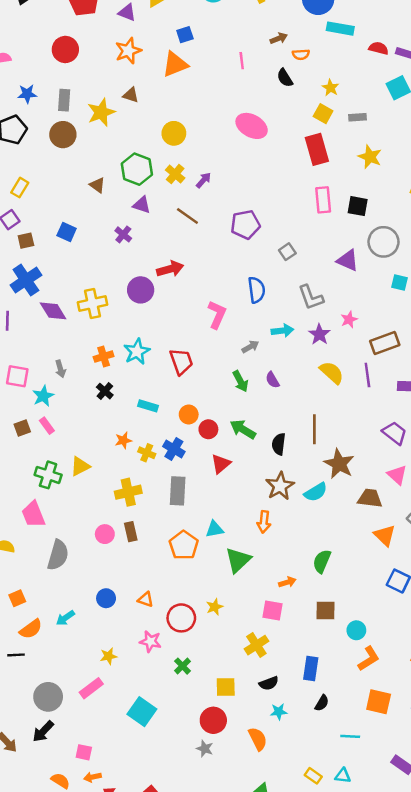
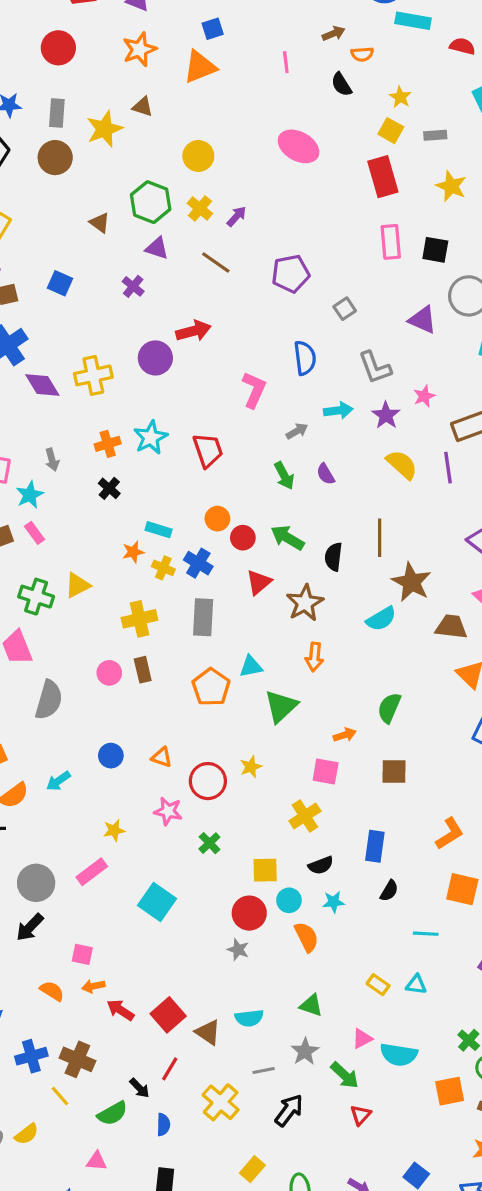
cyan rectangle: (148, 406) -> (159, 530), moved
brown star: (280, 486) -> (305, 603), moved
cyan circle: (356, 630) -> (289, 900), moved

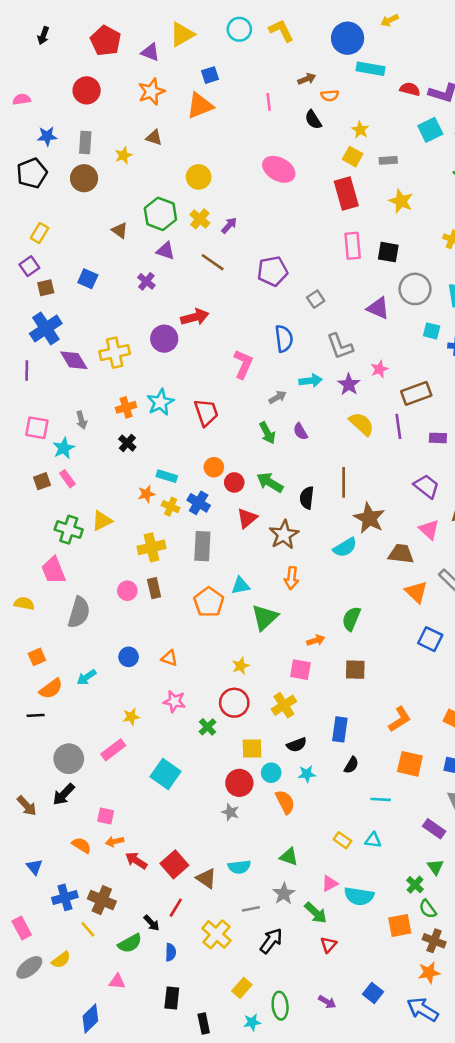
yellow star: (104, 129) -> (123, 155), size x0.6
red circle: (208, 781) -> (234, 703), moved

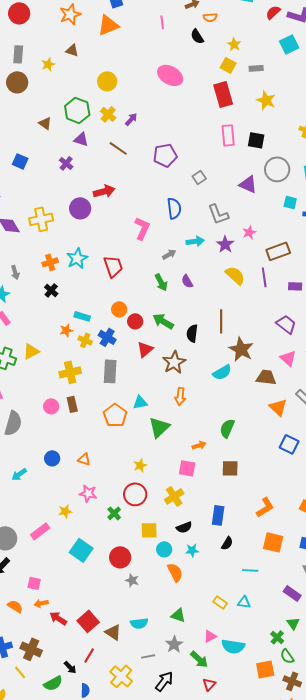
red semicircle: (410, 89) -> (273, 12), turned -56
yellow star: (131, 717) -> (65, 511), moved
red circle: (239, 783) -> (120, 557), moved

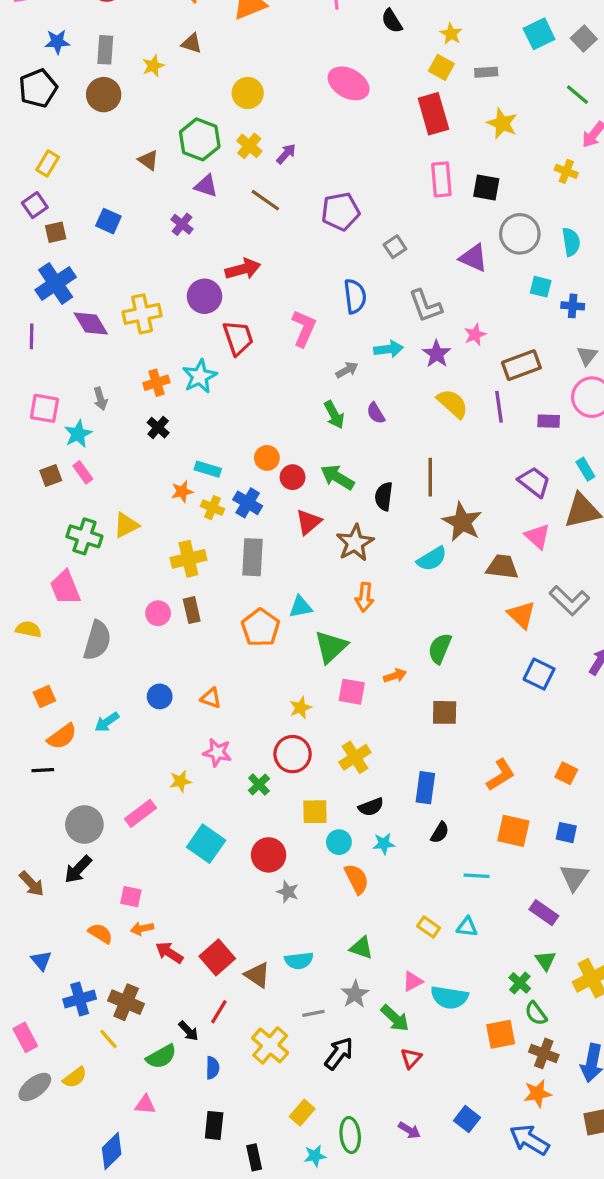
red trapezoid: (113, 266) -> (238, 338), moved
pink square: (187, 468) -> (352, 692), moved

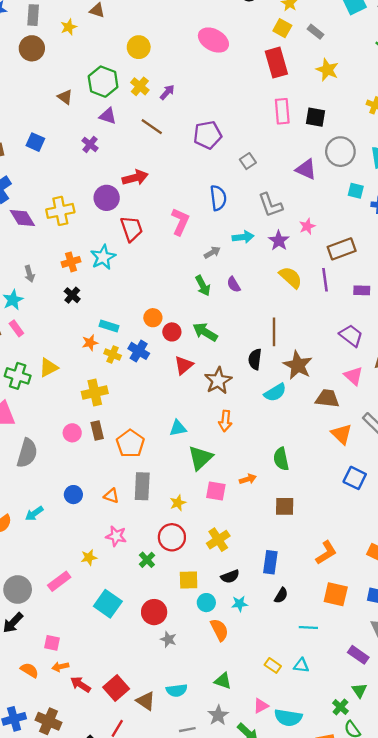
gray rectangle: (486, 72) -> (316, 32), turned 42
black semicircle: (384, 496) -> (255, 359), moved
gray rectangle: (253, 557) -> (142, 486), moved
orange pentagon: (261, 628) -> (130, 444), moved
green semicircle: (440, 648) -> (281, 459), turned -35

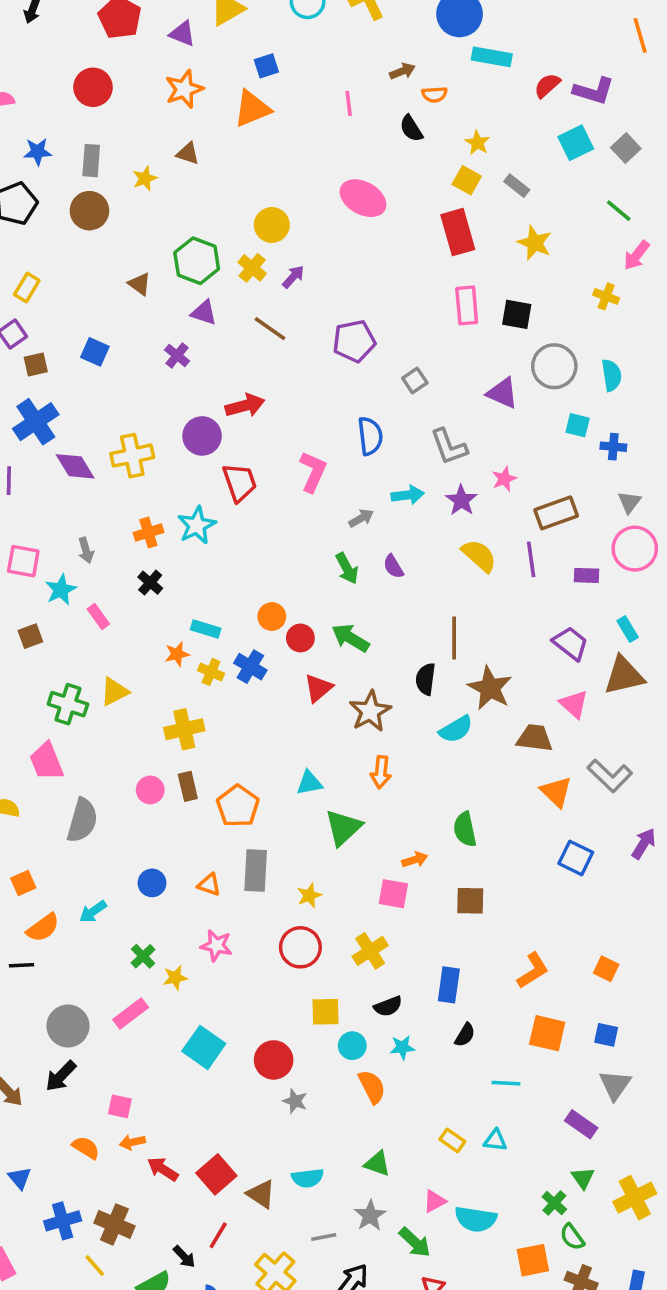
yellow circle: (139, 47) -> (272, 225), moved
pink rectangle: (16, 328) -> (98, 617), moved
pink square: (216, 491) -> (393, 894), moved
green cross: (147, 560) -> (143, 956), moved

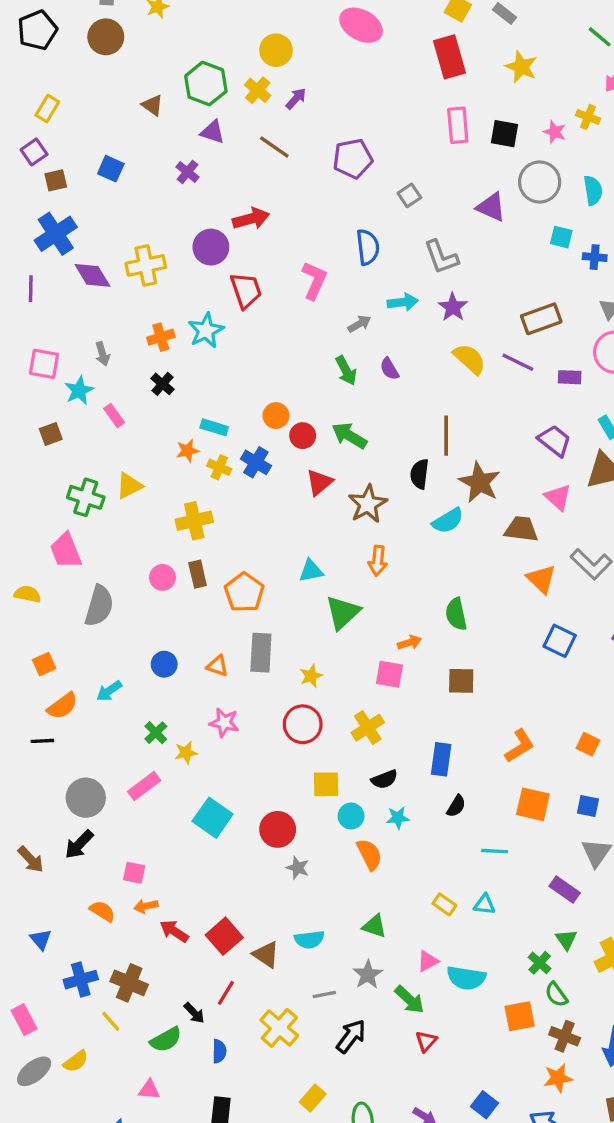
pink star: (504, 479) -> (555, 132), moved, turned -30
purple line: (531, 559) -> (518, 362), turned -56

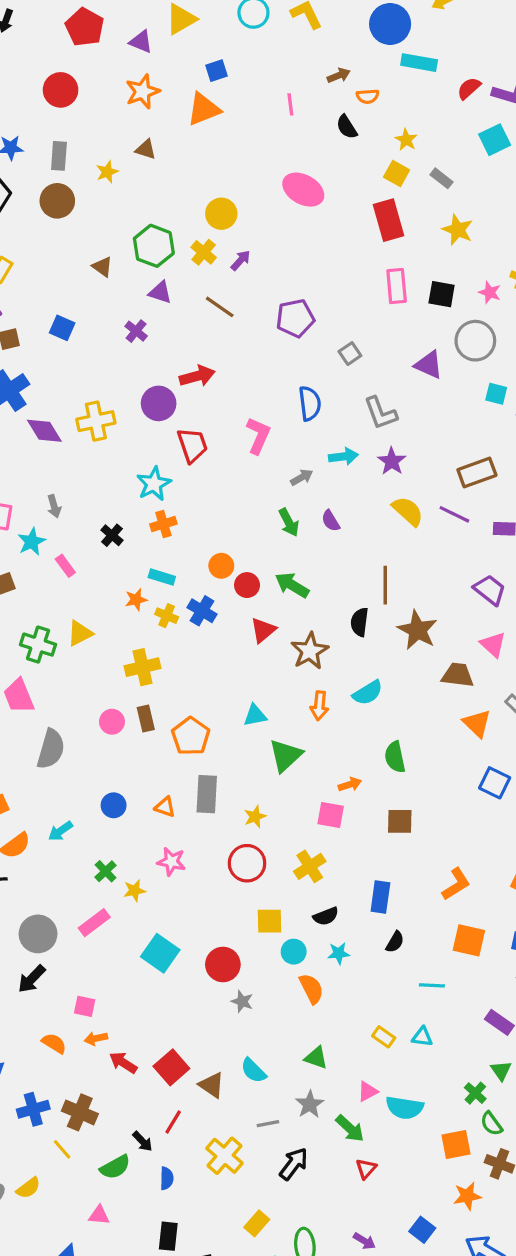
orange cross: (161, 337) -> (163, 524), moved
cyan semicircle: (448, 521) -> (368, 693), moved
cyan semicircle: (309, 939) -> (253, 1071), turned 52
orange star: (558, 1078) -> (467, 1196), moved

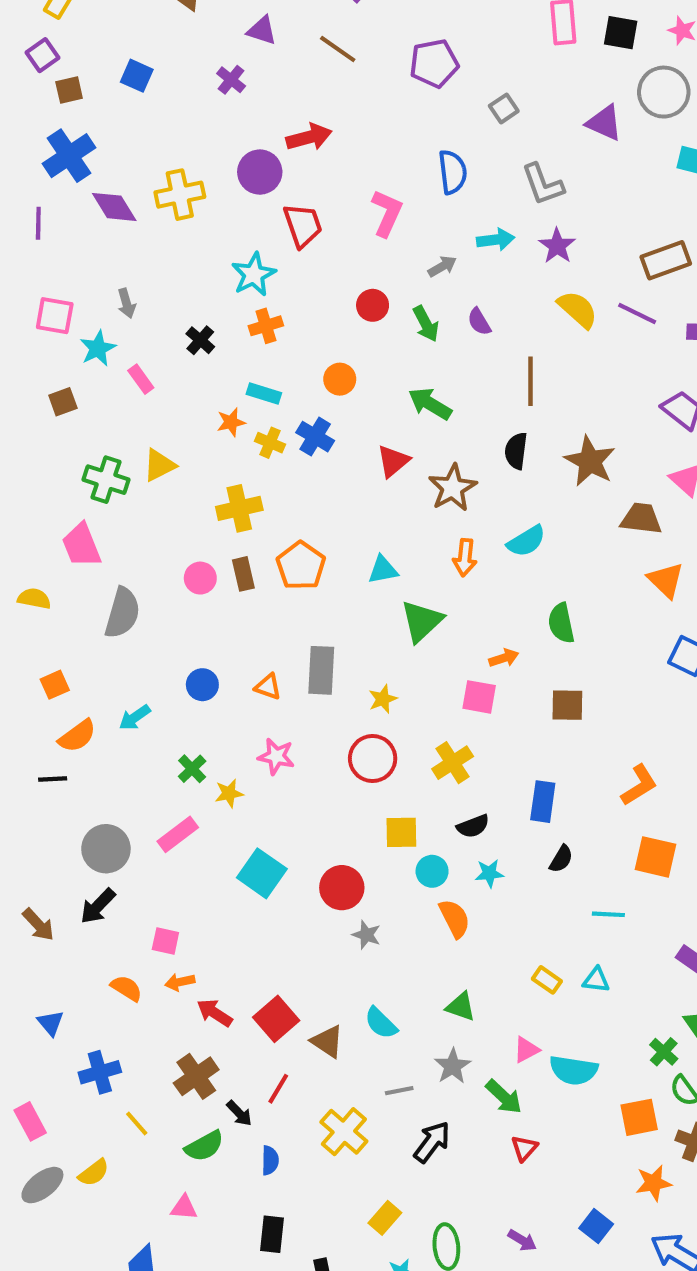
red circle: (247, 585) -> (373, 305), moved
brown line: (385, 585) -> (530, 381), moved
orange pentagon: (191, 736) -> (301, 566), moved
brown cross: (80, 1112) -> (196, 1076), moved, turned 32

